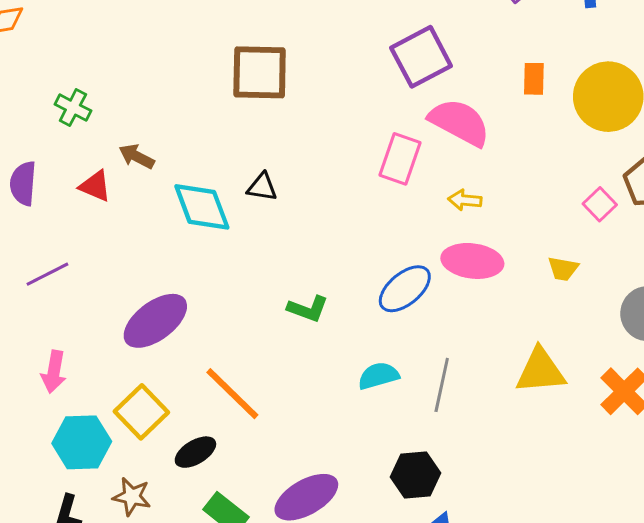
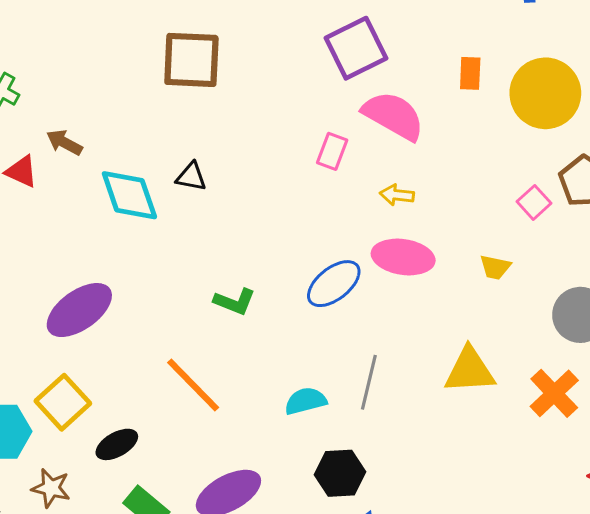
pink rectangle: (400, 159) -> (332, 151), size x0.7
cyan semicircle: (378, 376) -> (306, 401), moved
orange line: (232, 394) -> (193, 385), moved

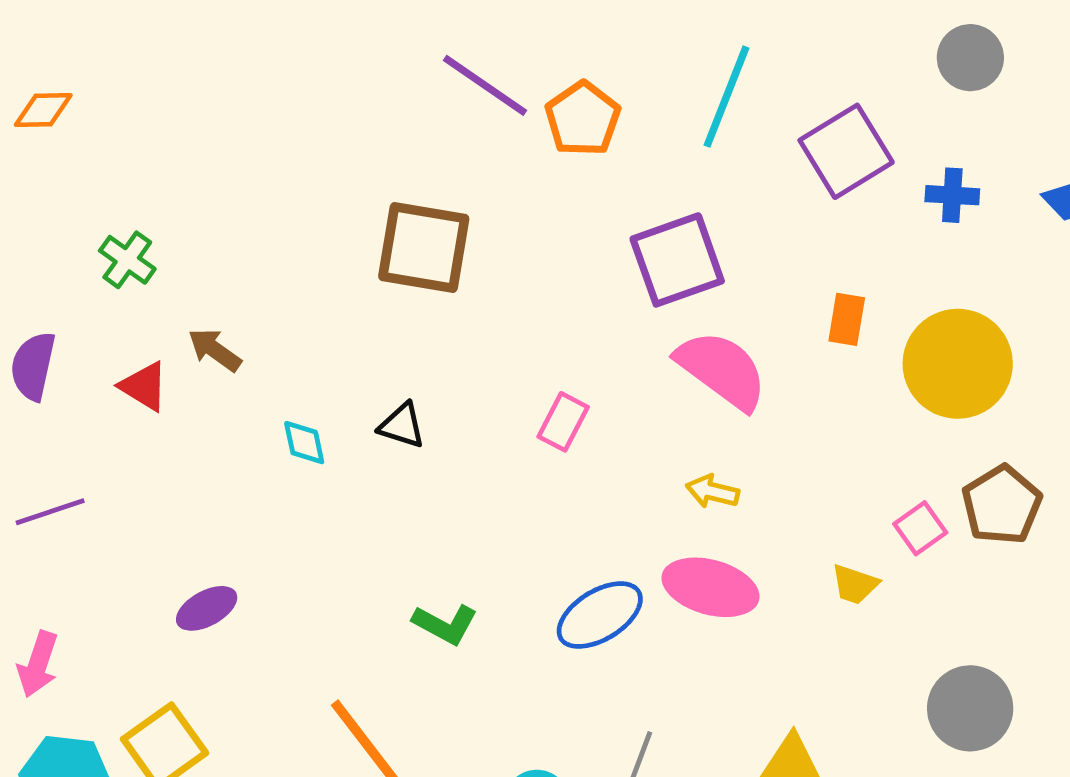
pink rectangle: (332, 151) -> (563, 422), moved
cyan diamond: (129, 195) -> (304, 443), size x0.5
yellow trapezoid: (495, 267) -> (855, 584), moved
purple ellipse: (79, 310) -> (207, 608), size x0.6

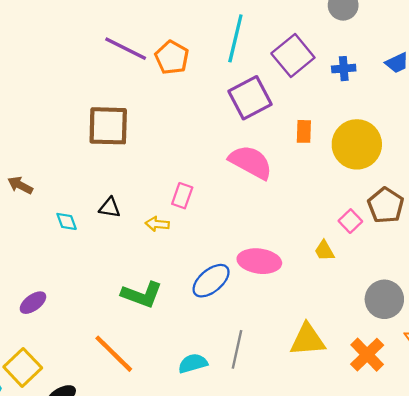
purple square: (677, 260) -> (250, 98), moved
yellow arrow: (712, 491) -> (157, 224), moved
yellow trapezoid: (855, 584) -> (324, 251), turned 50
green L-shape: (445, 624) -> (142, 295), size x1.4

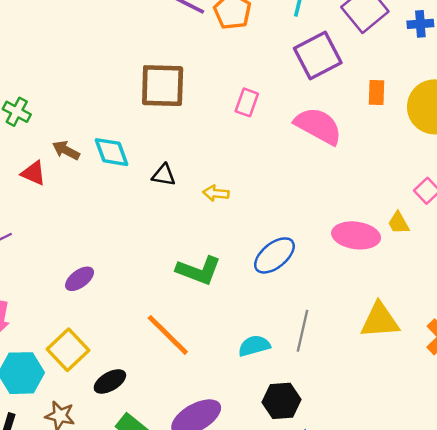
pink rectangle: (182, 196) -> (247, 102), moved
cyan diamond: (67, 221) -> (111, 152), moved, size x1.5
pink ellipse: (259, 261) -> (356, 235), moved

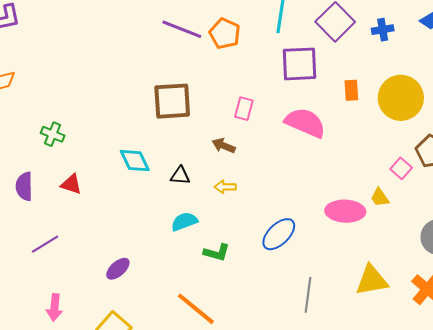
purple square: (318, 55) -> (299, 64), turned 30
brown arrow: (66, 150) -> (224, 146), moved
green L-shape: (199, 270) -> (217, 253), size x0.7
cyan semicircle: (254, 346) -> (184, 222), moved

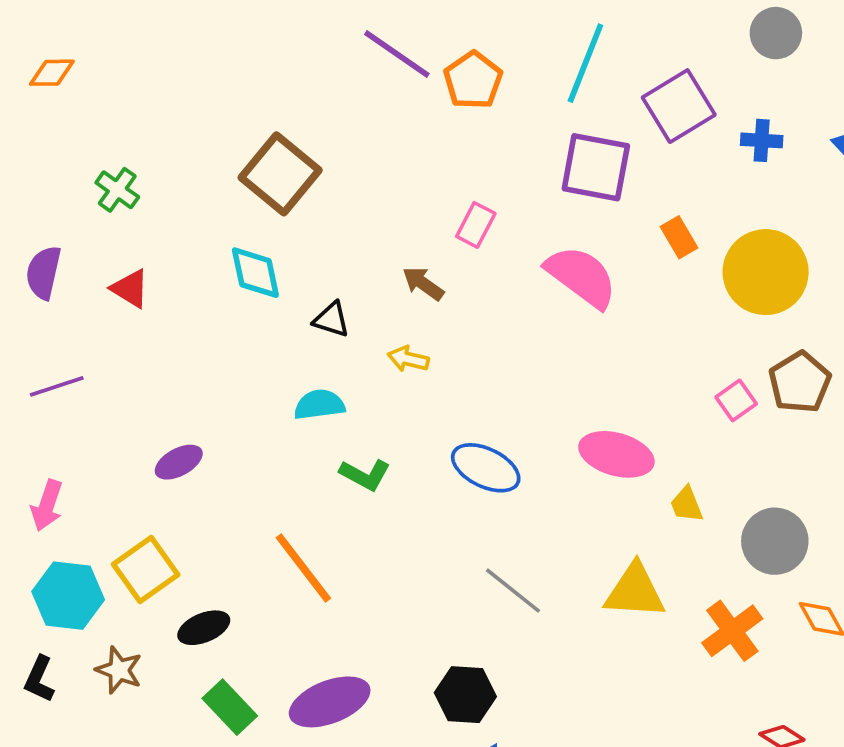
orange rectangle: (351, 90) -> (679, 237), turned -40
brown square: (172, 101) -> (280, 174), moved, turned 30
yellow trapezoid: (380, 197) -> (687, 504), moved
blue ellipse: (279, 234) -> (486, 468), turned 57
gray line: (308, 295) -> (513, 591), turned -72

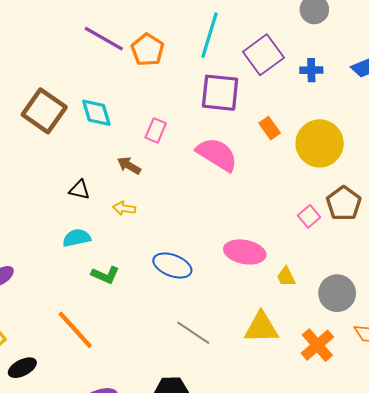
cyan diamond: (255, 273) -> (96, 113), moved

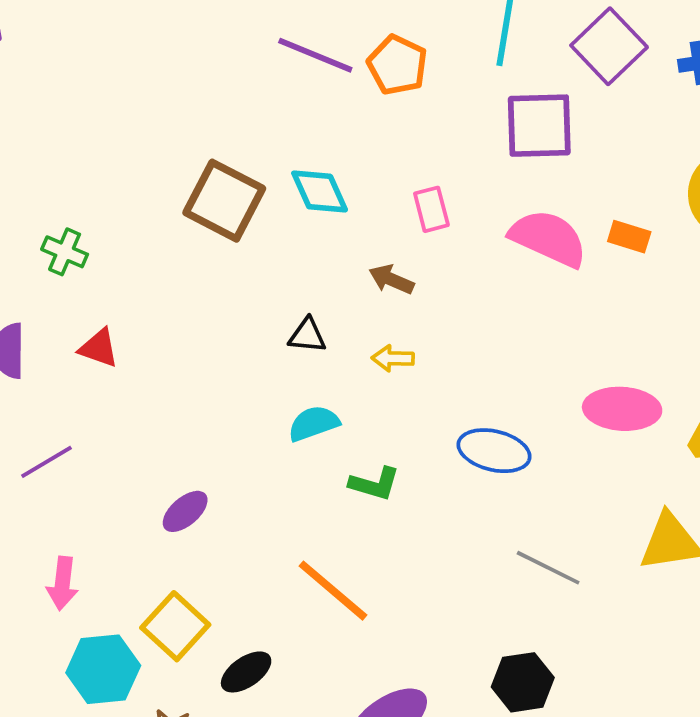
orange rectangle: (270, 128) -> (629, 237), moved, turned -30
pink rectangle: (156, 130) -> (431, 209), turned -30

